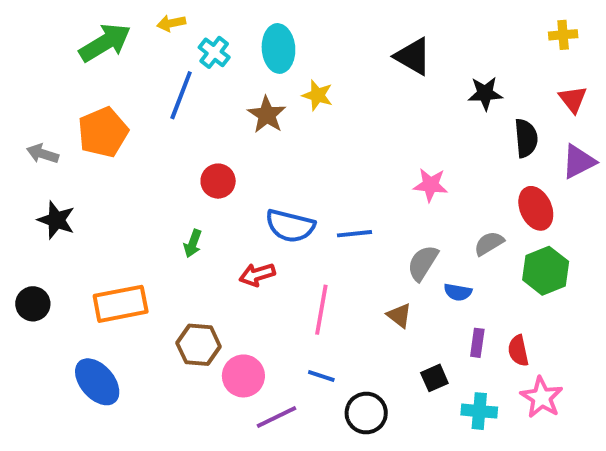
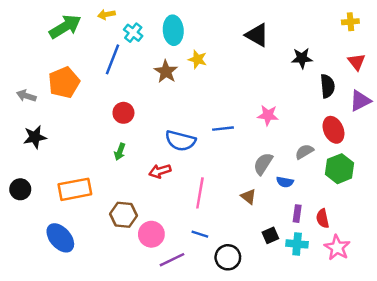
red circle: (218, 181) -> (123, 113), moved
black star: (56, 220) -> (35, 137), turned -30
blue line: (355, 234) -> (223, 129), moved
cyan cross: (479, 411) -> (297, 244), moved

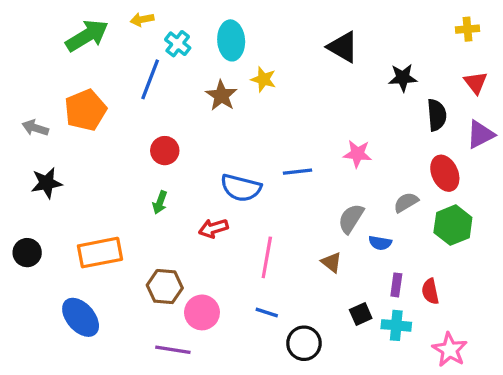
pink star: (337, 248) -> (450, 350), moved
purple line: (172, 260) -> (173, 350), moved, turned 35

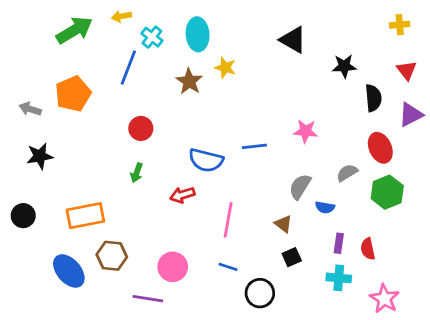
brown hexagon: (165, 287) -> (112, 256), moved
black square: (361, 314) -> (292, 257), moved

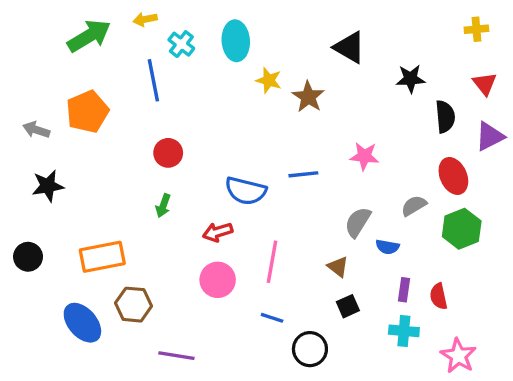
blue line: (128, 68) -> (153, 80), turned -32
brown star: (189, 81) -> (308, 97), moved
pink circle: (173, 267) -> (218, 280), moved

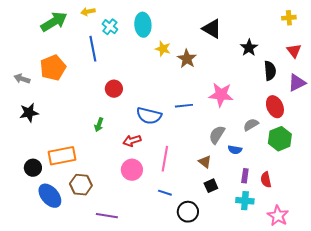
black star: (411, 79) -> (249, 48), turned -30
red circle: (168, 153) -> (114, 89), moved
pink star: (364, 156) -> (221, 95), size x1.4
black circle: (28, 257) -> (33, 168), moved

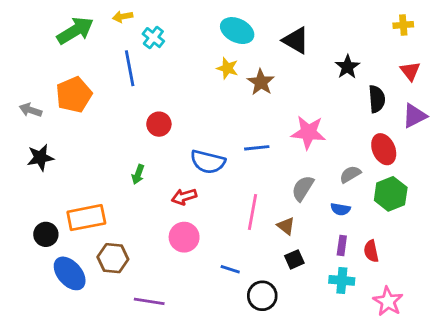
cyan ellipse: (143, 25) -> (237, 31), moved, turned -60
blue semicircle: (235, 150) -> (340, 209), moved
pink line: (165, 159) -> (252, 212), moved

